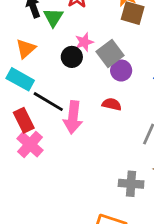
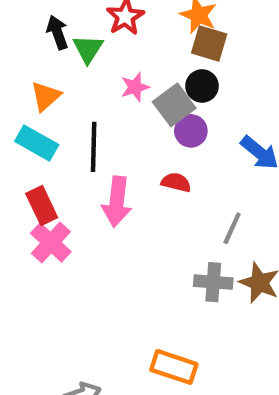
black circle: (72, 57) -> (202, 86), moved
black line: (48, 102) -> (94, 147), moved, turned 60
gray cross: (131, 184) -> (213, 282), moved

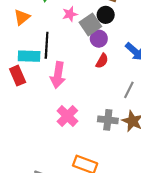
cyan rectangle: (37, 143) -> (29, 56), moved, turned -30
red semicircle: (176, 182) -> (102, 61), moved, turned 104
gray line: (232, 228) -> (129, 90), moved
pink cross: (51, 242) -> (67, 116), moved

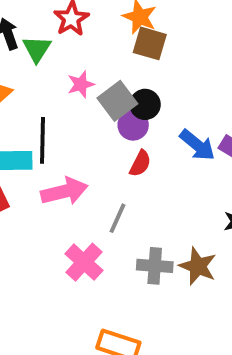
black circle: (106, 15) -> (145, 104), moved
pink arrow: (58, 75) -> (64, 191), turned -110
gray line: (129, 90) -> (117, 218), moved

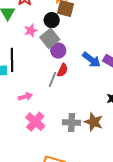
black circle: (145, 104) -> (52, 20), moved
pink arrow: (64, 191) -> (25, 97), moved, size x0.6
gray line: (117, 218) -> (52, 79), moved

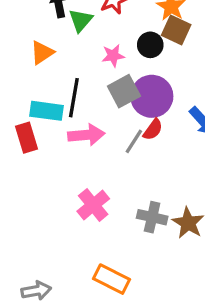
gray square: (50, 38) -> (124, 91), moved
purple circle: (58, 51) -> (152, 96), size x1.6
pink arrow: (25, 97) -> (86, 135), moved, size x1.5

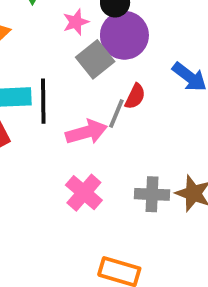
purple circle: (152, 96) -> (124, 35), moved
black line: (74, 98) -> (43, 101), moved
pink arrow: (86, 135) -> (86, 132), moved

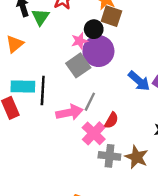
pink star: (76, 22) -> (80, 41), moved
red semicircle: (135, 96) -> (111, 120), moved
pink cross: (84, 193) -> (94, 133), moved

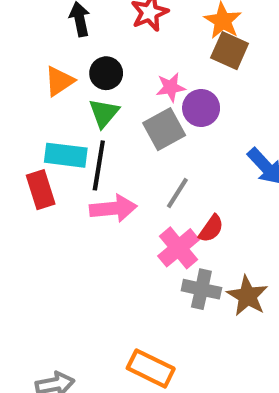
green triangle: (40, 17) -> (104, 113), moved
black circle: (94, 29) -> (106, 73), moved
purple circle: (98, 51) -> (201, 108), size x0.7
pink arrow: (69, 112) -> (113, 208), moved

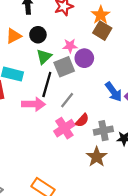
green triangle: (104, 113) -> (44, 57), moved
black line: (99, 165) -> (47, 85), moved
gray cross: (201, 289) -> (103, 131), moved, turned -30

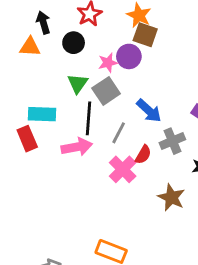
black circle: (38, 35) -> (74, 43), moved
orange triangle: (14, 36) -> (30, 47), moved, turned 42
purple circle: (84, 58) -> (129, 56), moved
blue arrow: (114, 92) -> (149, 111), moved
gray cross: (103, 131) -> (172, 141), moved

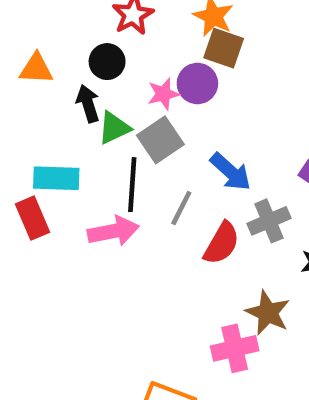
black arrow: (43, 23) -> (88, 104), moved
green triangle: (78, 83) -> (114, 128), turned 30
red semicircle: (143, 155) -> (222, 243), size x1.4
pink cross: (123, 169) -> (235, 348), moved, turned 32

